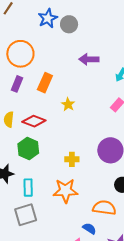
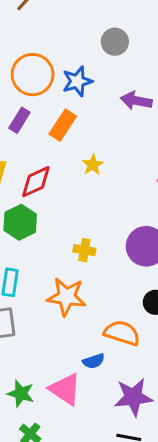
blue star: (48, 18) -> (77, 81), moved
red diamond: (34, 121) -> (36, 182), turned -55
blue semicircle: (89, 228) -> (94, 361), turned 120

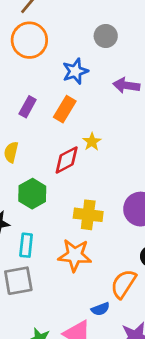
orange circle: (33, 75) -> (29, 40), moved
red diamond: (36, 182) -> (67, 160), moved
yellow cross: (84, 250) -> (88, 215), size x1.5
orange semicircle: (122, 333) -> (123, 284), turned -72

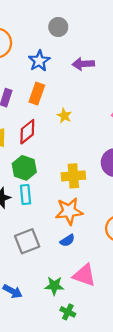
red diamond: (67, 160) -> (27, 132), moved
cyan rectangle: (26, 245) -> (26, 195), moved
blue semicircle: (100, 309) -> (67, 240), moved

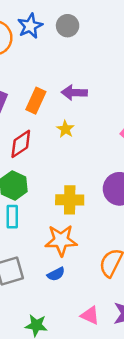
blue star: (39, 61) -> (30, 26), moved
purple arrow: (83, 64) -> (74, 93), moved
pink triangle: (84, 275) -> (90, 315), moved, size x0.7

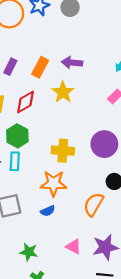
yellow star: (65, 129) -> (63, 92), size x1.5

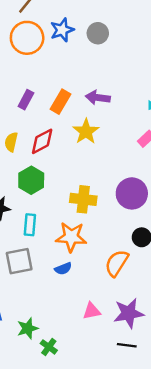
cyan rectangle: (15, 161) -> (30, 225), moved
pink triangle: (74, 247) -> (92, 311), turned -42
green star: (29, 252) -> (28, 328), moved, turned -30

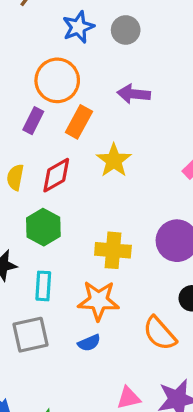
orange circle: (27, 38) -> (57, 80), moved
purple arrow: (98, 98) -> (134, 94), moved
orange semicircle: (117, 263) -> (160, 333), turned -72

